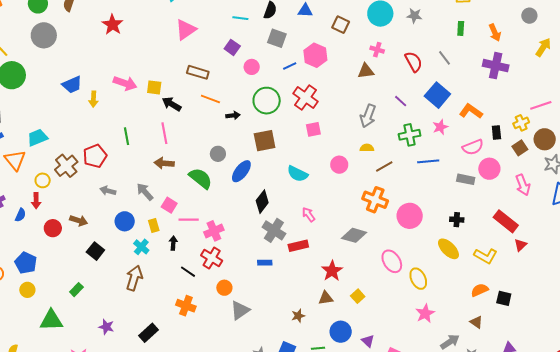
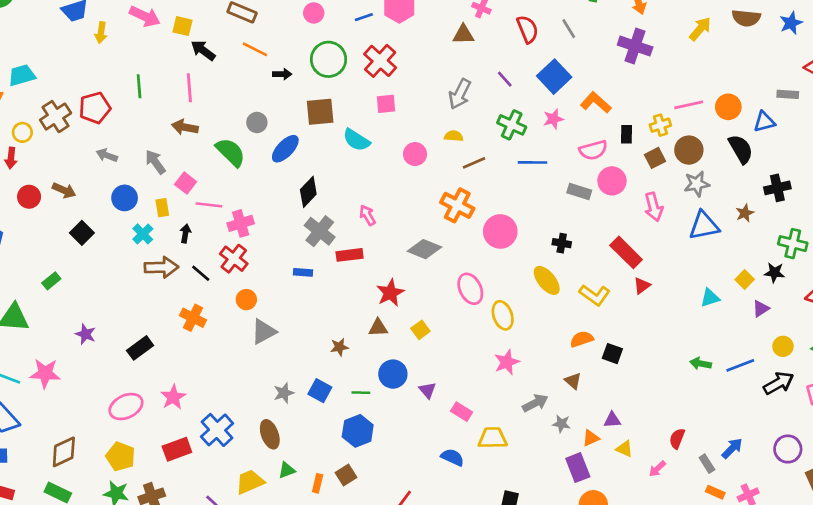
green cross: (409, 135) -> (512, 125), turned 30
cyan semicircle: (297, 174) -> (356, 140), moved
brown arrow: (134, 278) -> (161, 267), moved, turned 65

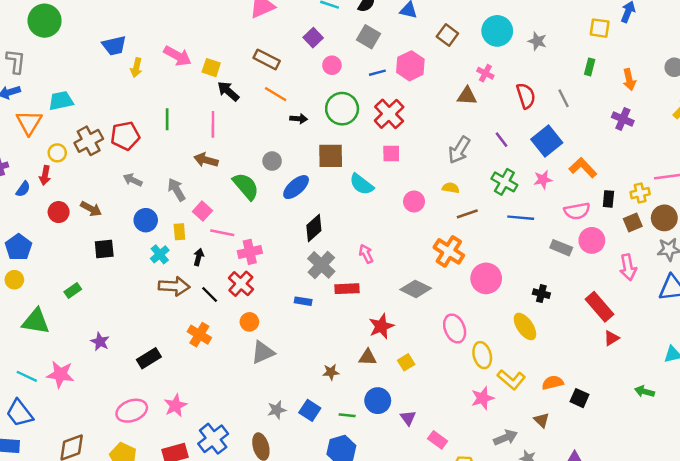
purple cross: (635, 46) -> (623, 119), size x0.7
black square: (82, 233) -> (104, 249), turned 35
yellow L-shape: (595, 295) -> (511, 380), moved
green arrow: (701, 363) -> (644, 391), moved

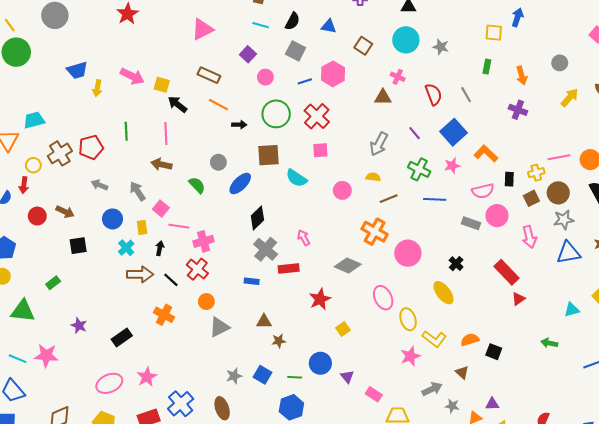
green semicircle: (246, 186) -> (197, 185), size x0.7
black cross: (541, 294) -> (456, 264), turned 32
brown triangle: (368, 357) -> (264, 321), moved

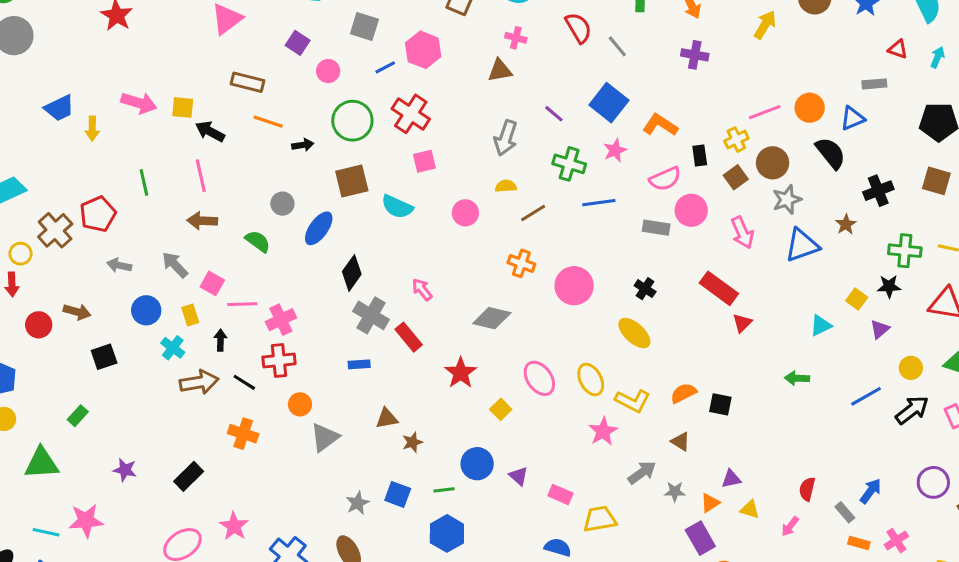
red semicircle: (434, 94) -> (578, 28), moved
orange cross: (375, 232) -> (521, 263), size x0.7
red cross: (197, 269) -> (279, 360), turned -35
red rectangle: (289, 269) -> (409, 337), turned 66
pink ellipse: (383, 298) -> (539, 378), moved

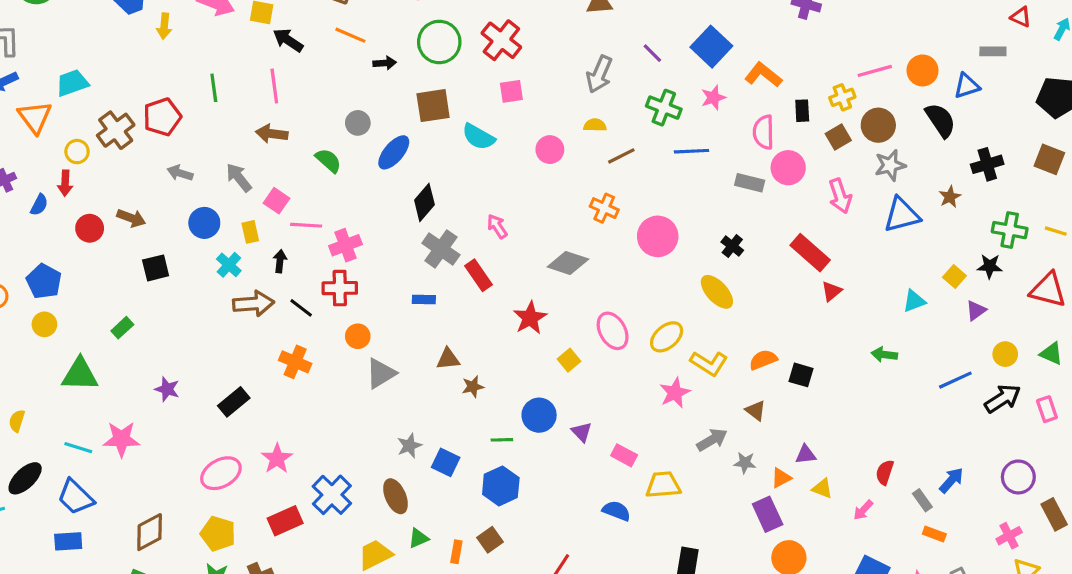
pink semicircle: (665, 179) -> (764, 132), turned 108
yellow ellipse: (591, 380) -> (667, 337), turned 72
blue square: (398, 494) -> (446, 462), moved
pink cross: (896, 541) -> (1009, 536), moved

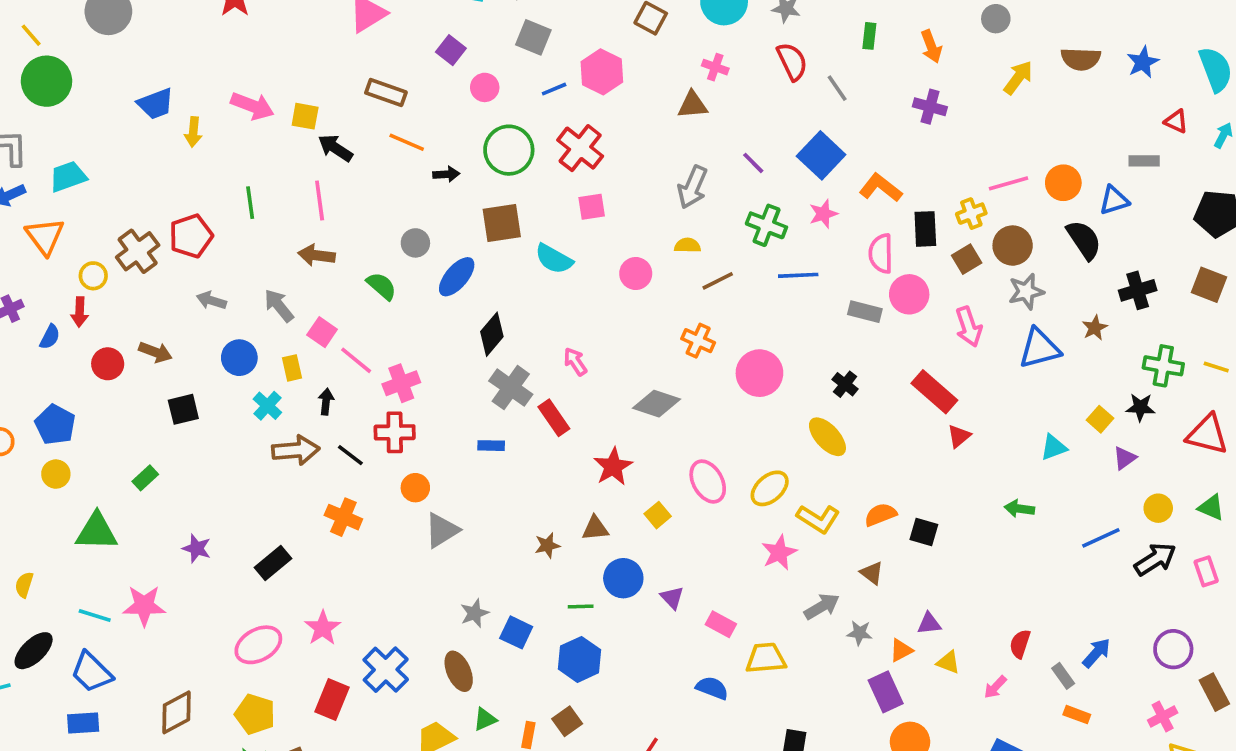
cyan trapezoid: (72, 83) -> (68, 177), moved
black rectangle: (802, 111) -> (925, 229), size x1.4
pink line: (306, 225) -> (356, 360), turned 36
brown triangle: (448, 359) -> (595, 528), moved
red rectangle: (285, 521) -> (332, 699), turned -44

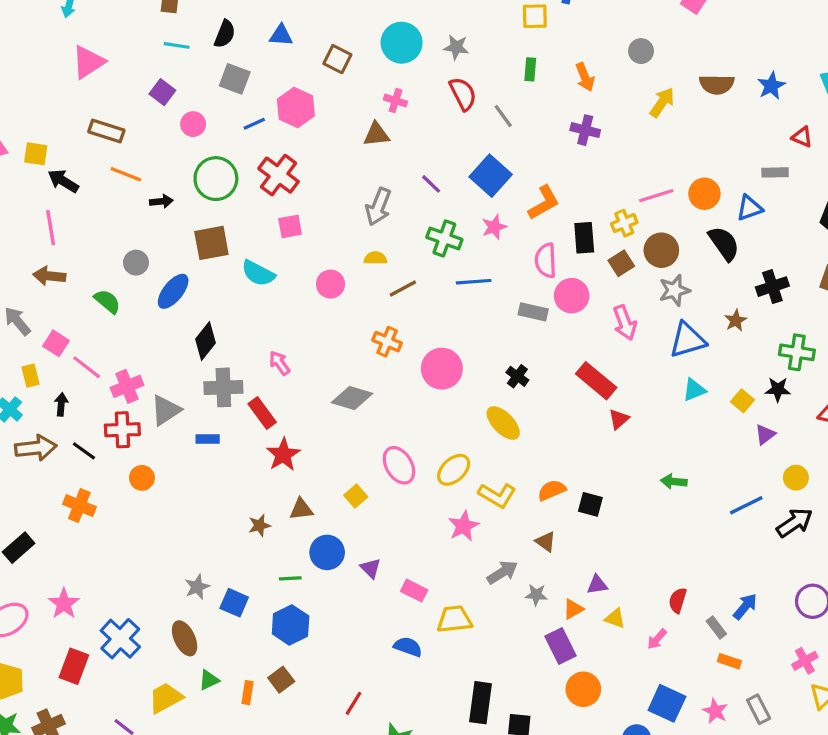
orange L-shape: (881, 188) -> (544, 203), turned 114
gray cross: (511, 388) -> (223, 387), turned -36
cyan triangle: (1054, 447) -> (694, 390), moved
red star: (613, 467) -> (283, 455), moved
gray triangle: (442, 530) -> (166, 410), moved

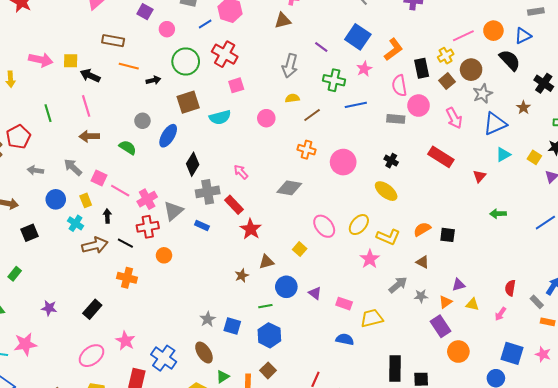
cyan semicircle: (258, 273) -> (220, 117), turned -35
black cross: (772, 287) -> (544, 83), turned -30
red triangle: (619, 419) -> (480, 176), moved
blue rectangle: (208, 439) -> (202, 226), turned 32

